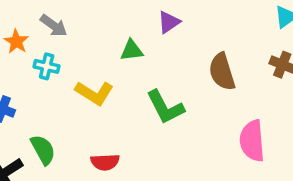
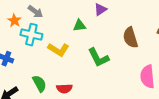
cyan cross: (47, 66) -> (31, 35), size x1.5
green semicircle: (43, 150) -> (39, 84), moved

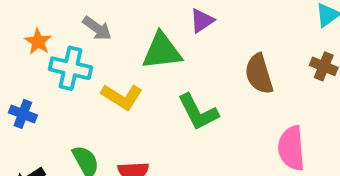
gray arrow: (35, 12) -> (97, 28), moved
green triangle: (79, 26) -> (162, 51), size x1.6

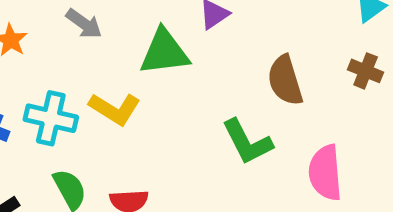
cyan cross: (70, 68) -> (51, 118), moved
green L-shape: (198, 112) -> (247, 142), moved

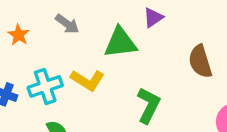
cyan cross: (51, 118) -> (45, 86), turned -32
green L-shape: (247, 142) -> (149, 105), moved, turned -126

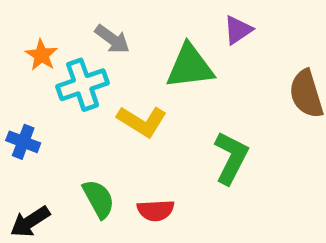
cyan cross: (45, 86) -> (83, 85), moved

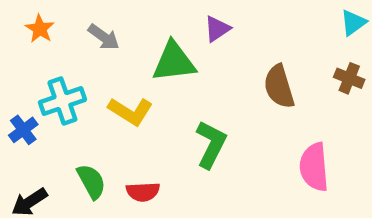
orange star: (41, 55) -> (40, 29), moved
cyan cross: (83, 85) -> (62, 101), moved
blue cross: (23, 142) -> (23, 130), turned 32

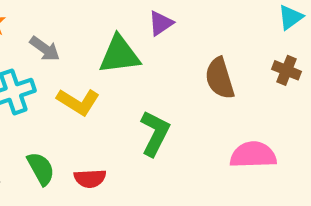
gray arrow: (104, 37) -> (45, 49), moved
pink semicircle: (314, 167) -> (253, 155), turned 93

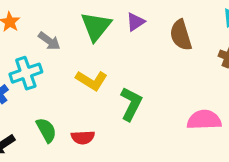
green triangle: (119, 55) -> (96, 26), moved, turned -44
brown semicircle: (220, 78) -> (181, 35), moved
yellow L-shape: (78, 102) -> (92, 80), moved

